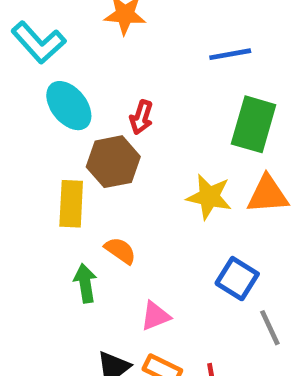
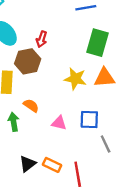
blue square: (237, 279) -> (89, 120), turned -30
pink triangle: (155, 316) -> (59, 123), moved, turned 35

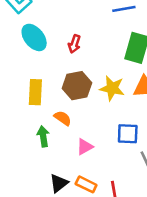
brown hexagon: (28, 61) -> (77, 86), moved
pink triangle: (59, 123) -> (85, 147), moved, turned -42

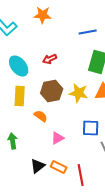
cyan ellipse: (34, 37) -> (19, 66), moved
red arrow: (74, 44) -> (50, 59), turned 48
green arrow: (43, 136) -> (13, 141), moved

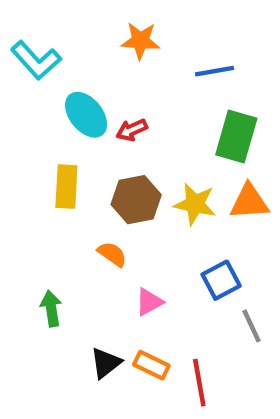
orange star: (43, 15) -> (140, 41), moved
cyan ellipse: (19, 66) -> (86, 115), moved
yellow rectangle: (20, 96) -> (66, 187), moved
blue square: (91, 128) -> (221, 280), turned -30

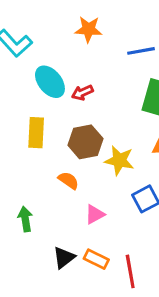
yellow star: (195, 204) -> (119, 160), moved

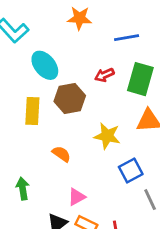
red arrow: (82, 93) -> (104, 75), moved
brown hexagon: (85, 142) -> (70, 99), moved
pink triangle: (95, 214) -> (77, 197), moved

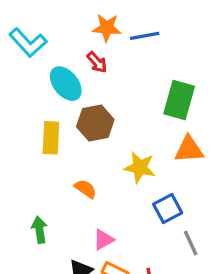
blue line: (127, 38) -> (145, 36), moved
red arrow: (104, 75) -> (97, 62), moved, turned -108

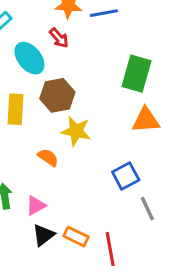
yellow star: (140, 167) -> (76, 131), moved
pink triangle: (104, 240) -> (36, 206), moved

